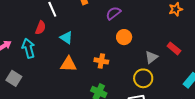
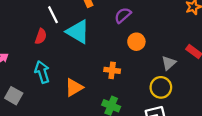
cyan triangle: (66, 38) -> (78, 32), moved, size x1.6
cyan arrow: (28, 48) -> (42, 72), moved
orange triangle: (68, 64) -> (74, 87), moved, turned -30

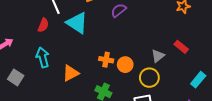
orange circle: (136, 42) -> (125, 65), moved

